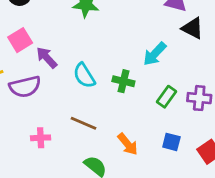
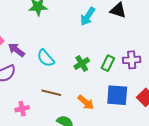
cyan arrow: (155, 54) -> (88, 16), moved
green cross: (123, 81) -> (82, 64), moved, turned -35
blue square: (171, 142) -> (117, 95), size x1.6

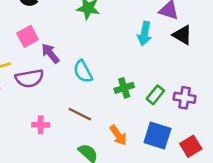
cyan arrow: (88, 16) -> (144, 34), turned -36

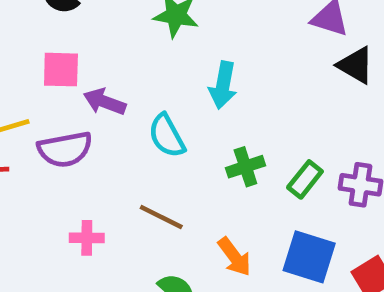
cyan arrow: (144, 34) -> (223, 85), moved
pink square: (28, 36) -> (61, 70), turned 30
purple arrow: (50, 53) -> (105, 102), turned -30

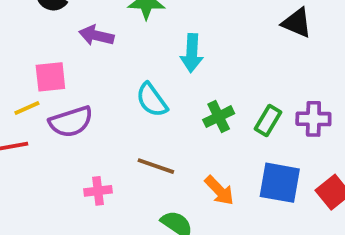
pink square: (61, 70) -> (50, 77), moved
purple arrow: (105, 102) -> (96, 36), moved

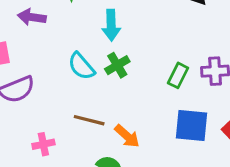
green cross: (219, 117) -> (117, 65), moved
orange arrow: (219, 190) -> (127, 136), moved

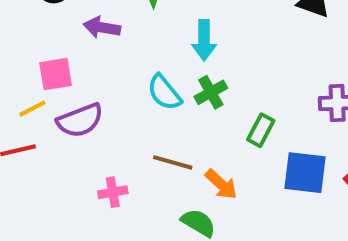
green rectangle: (178, 75) -> (261, 130), moved

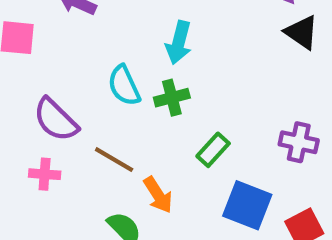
purple semicircle: (80, 120) -> (56, 120), moved, turned 51

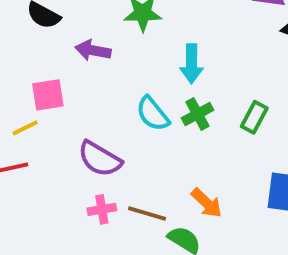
green rectangle: (213, 150) -> (254, 117), moved
brown line: (114, 160) -> (147, 214), moved

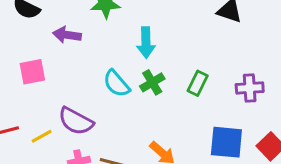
yellow line: (25, 128) -> (42, 136), moved

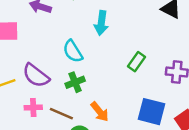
green cross: (152, 82) -> (75, 82), moved

